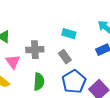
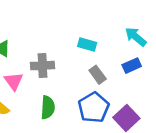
gray rectangle: (65, 57) -> (98, 75), moved

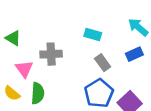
green semicircle: (48, 107) -> (38, 93), moved

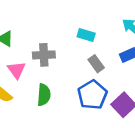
green semicircle: (38, 93) -> (44, 95), moved

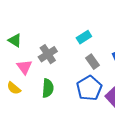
cyan rectangle: (86, 35) -> (84, 37), turned -48
gray cross: (44, 55) -> (48, 54), turned -30

